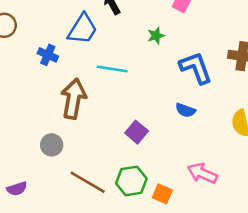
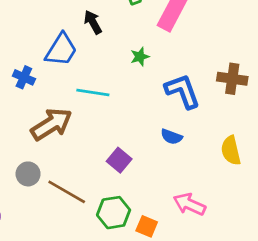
brown arrow: (74, 99) -> (51, 124), turned 48
brown line: (88, 182) -> (67, 192), moved

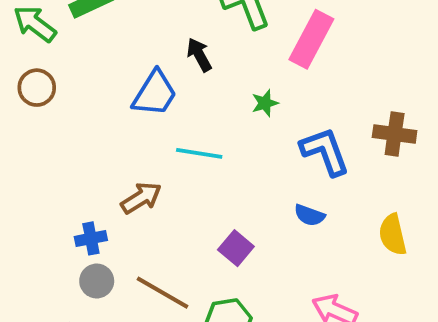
blue cross: (24, 77) -> (91, 238), moved, turned -35
brown arrow: (51, 124) -> (141, 198), size x0.7
gray circle: (28, 174) -> (97, 281), moved

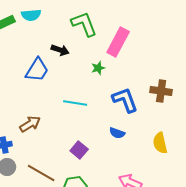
black arrow: (199, 55) -> (60, 50), turned 138
green star: (265, 103) -> (98, 68), moved
cyan line: (199, 153) -> (75, 103), moved

